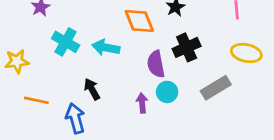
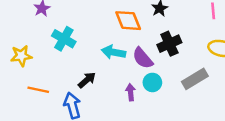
cyan arrow: (106, 47) -> (114, 52), moved
purple semicircle: (156, 64) -> (143, 58), turned -30
black arrow: (92, 89) -> (87, 80), turned 78

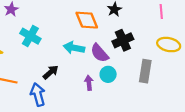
gray rectangle: (195, 79) -> (145, 71), turned -50

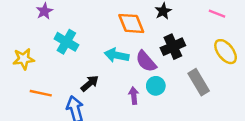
pink line: (161, 12) -> (217, 14), turned -64
yellow ellipse: (169, 45) -> (226, 52), turned 40
gray rectangle: (145, 71) -> (199, 82), turned -40

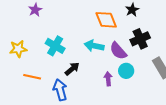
cyan cross: (66, 42) -> (55, 46), moved

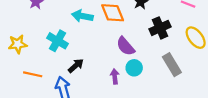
black cross: (140, 39) -> (160, 28), moved
cyan arrow: (94, 46) -> (82, 16), moved

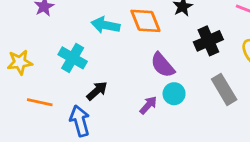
purple arrow: (115, 76) -> (148, 105), turned 48

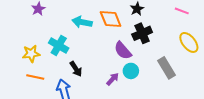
black cross: (208, 41) -> (142, 33), moved
yellow star: (20, 62) -> (31, 54), moved
black arrow: (97, 91) -> (76, 69), turned 98

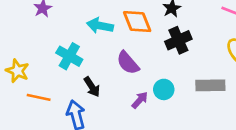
purple semicircle: (123, 51) -> (128, 63), moved
yellow star: (31, 54) -> (17, 71), moved, turned 30
gray rectangle: (166, 68) -> (210, 85), turned -60

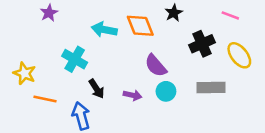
black cross: (178, 40) -> (202, 44), moved
purple semicircle: (128, 63) -> (156, 66), moved
purple arrow: (140, 100) -> (133, 95), moved, turned 60

